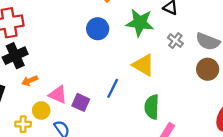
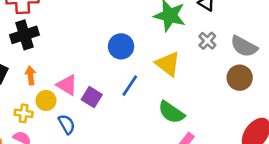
blue circle: (98, 29) -> (121, 46), moved
orange arrow: (30, 81) -> (31, 75), moved, turned 98
green semicircle: (152, 107) -> (171, 112), turned -65

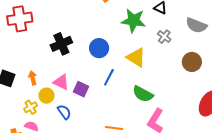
black cross: (24, 35) -> (61, 44), moved
gray semicircle: (244, 46) -> (196, 25), moved
yellow cross: (24, 113) -> (31, 107), turned -32

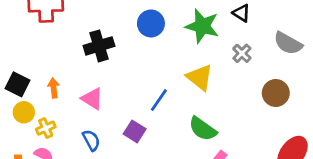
blue circle: (99, 48) -> (151, 23), moved
purple square: (81, 89) -> (135, 131), moved
yellow circle: (46, 96) -> (24, 112), moved

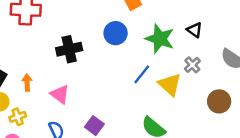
yellow triangle: (200, 77) -> (170, 84), moved
blue line: (159, 100) -> (142, 74), moved

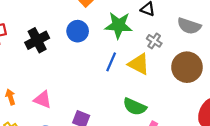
black cross: (69, 49) -> (37, 40), moved
brown circle: (219, 101) -> (187, 67), size x1.4

